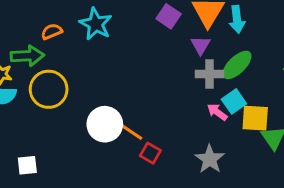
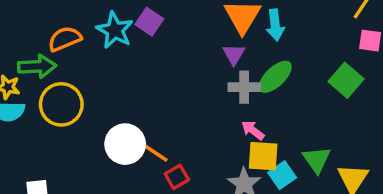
purple square: (169, 16) -> (149, 22), moved
orange semicircle: (52, 32) -> (65, 39), size x1.4
cyan square: (234, 101) -> (282, 175), moved
yellow square: (255, 118) -> (263, 156), moved
red square: (150, 153) -> (177, 177), turned 30

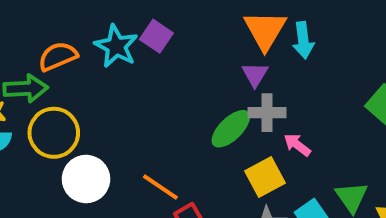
green ellipse: (275, 77) -> (231, 129), moved
pink arrow: (253, 130) -> (297, 145), moved
white circle: (125, 144) -> (86, 179), moved
yellow square: (263, 156) -> (265, 177), moved, turned -32

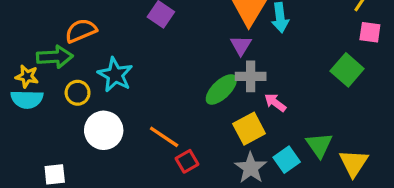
cyan star: (116, 46) -> (115, 75), moved
yellow circle: (54, 133) -> (78, 93), size x0.6

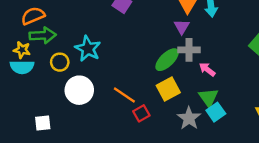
orange semicircle: (81, 31) -> (33, 16), moved
yellow square: (249, 129) -> (168, 89), moved
green triangle: (319, 145) -> (208, 97), moved

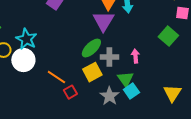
purple triangle: (182, 27) -> (103, 21), size x1.6
gray cross: (189, 50) -> (109, 57), moved
pink arrow: (207, 69) -> (135, 56), moved, turned 48
white circle: (79, 90) -> (23, 60), moved

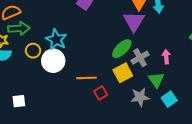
gray cross: (109, 57) -> (140, 58), turned -30
orange line: (56, 77) -> (87, 78), turned -36
cyan square: (131, 91) -> (169, 99), moved
gray star: (109, 96) -> (140, 97), turned 30

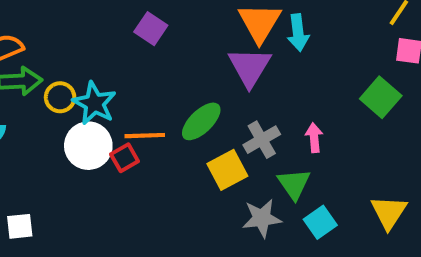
green ellipse: (122, 49) -> (201, 121), moved
yellow circle: (33, 51) -> (60, 97), moved
orange line: (87, 78) -> (145, 136), moved
red square: (101, 93) -> (125, 158), moved

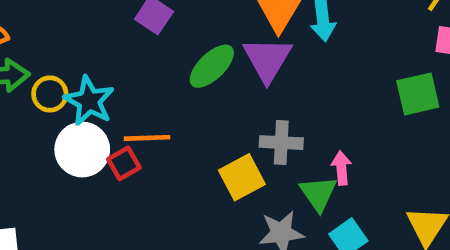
green square: (381, 97) -> (418, 94), turned 36
green ellipse: (201, 121) -> (212, 66), moved
pink arrow: (314, 138) -> (341, 168), moved
gray cross: (262, 140) -> (281, 143), turned 33

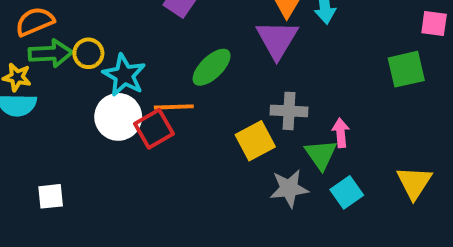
green ellipse: (212, 66) -> (212, 67), moved
yellow circle: (50, 94) -> (88, 53), moved
red square: (124, 163) -> (154, 129), size x1.4

